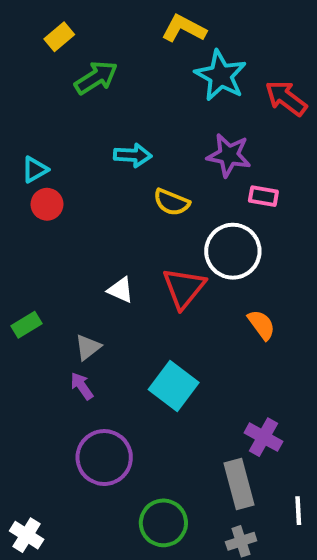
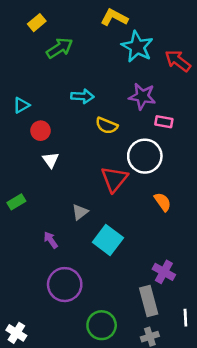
red circle: (47, 204) -> (41, 131), moved
white triangle: (121, 290) -> (51, 160), moved, turned 30
gray triangle: (88, 347) -> (80, 212), moved

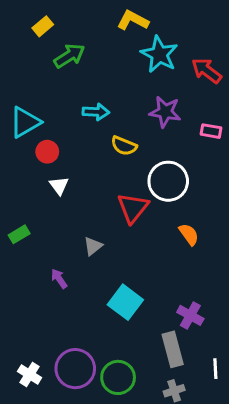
cyan triangle: (21, 105) -> (25, 122), size x1.6
pink rectangle: (164, 122) -> (211, 131), moved
cyan square: (108, 240) -> (125, 302), moved
purple circle: (65, 285) -> (75, 369), moved
white cross: (16, 333) -> (30, 375), moved

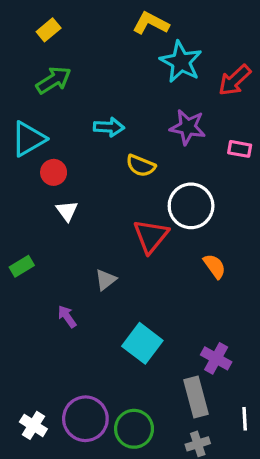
green arrow: (69, 56) -> (54, 80), moved
red arrow: (207, 71) -> (235, 80), turned -80

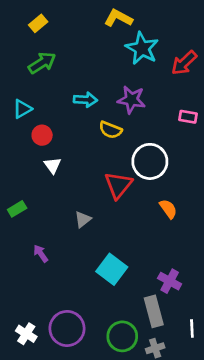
purple star: (188, 127) -> (131, 100), moved
cyan triangle: (28, 139) -> (22, 109), size x0.7
purple arrow: (67, 317) -> (41, 254), moved
green circle: (134, 429) -> (122, 336), moved

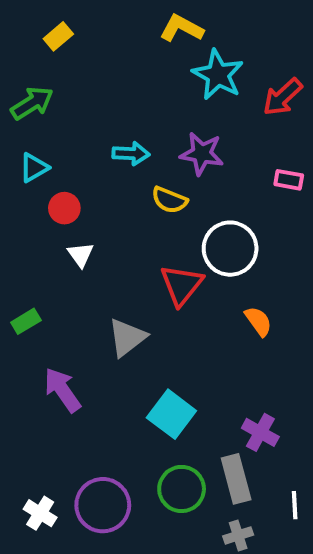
green arrow: (42, 63) -> (32, 103), moved
gray triangle: (83, 219) -> (127, 337), size x1.5
purple arrow: (41, 254) -> (62, 390), size x1.6
green circle: (122, 336) -> (182, 489), moved

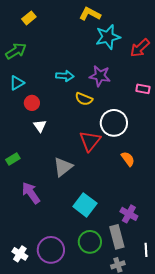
cyan star: (218, 75) -> (108, 37), turned 30

